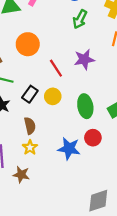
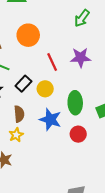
blue star: (69, 149) -> (50, 119), moved

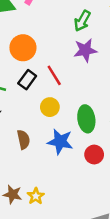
purple star: (81, 58) -> (85, 50), moved
black rectangle: (23, 84) -> (27, 80), moved
yellow star: (16, 135) -> (36, 196), moved

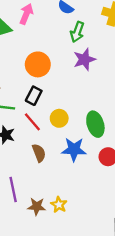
orange circle: (23, 48) -> (38, 64), moved
red line: (54, 75) -> (32, 122), moved

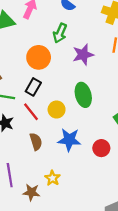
green arrow: (77, 32) -> (60, 33), moved
green ellipse: (95, 124) -> (83, 95), moved
yellow star: (59, 205) -> (52, 178), moved

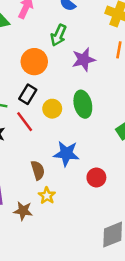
yellow circle: (57, 110) -> (52, 109), moved
brown semicircle: (36, 142) -> (38, 170), moved
red circle: (101, 148) -> (96, 177), moved

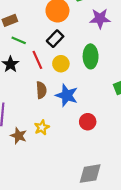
black rectangle: (28, 94) -> (55, 39), moved
yellow circle: (52, 109) -> (61, 64), moved
brown semicircle: (38, 170) -> (41, 90), moved

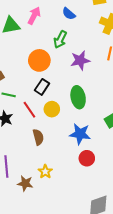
blue star: (67, 95) -> (80, 134), moved

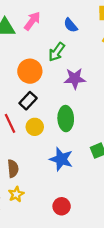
brown semicircle: (38, 137) -> (13, 169), moved
red circle: (87, 158) -> (62, 206), moved

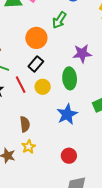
purple star: (75, 79) -> (82, 54), moved
blue star: (61, 159) -> (67, 114), turned 30

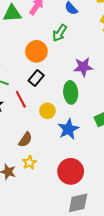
yellow circle: (43, 87) -> (47, 111), moved
brown semicircle: (25, 124) -> (25, 140), turned 42
red circle: (69, 156) -> (71, 171), size x1.6

